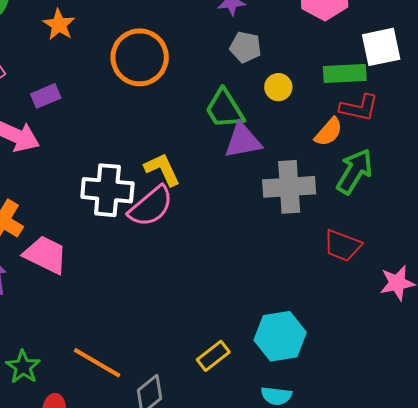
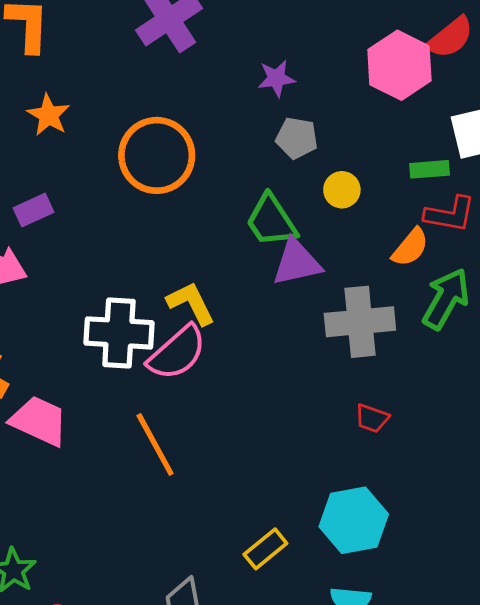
green rectangle: (345, 74) -> (430, 169), size x0.7
red trapezoid: (342, 246) -> (372, 418), moved, size x0.7
orange line: (97, 363) -> (155, 444), moved, turned 33

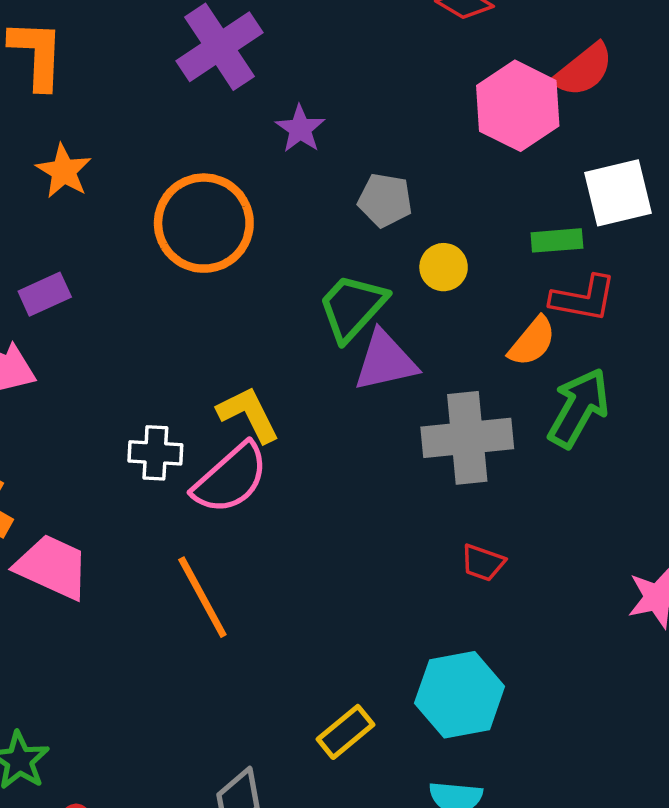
purple star: (276, 78) -> (300, 129), moved, turned -30
green trapezoid: (271, 221) -> (352, 307), turned 76
white cross: (119, 333) -> (155, 453), size x0.6

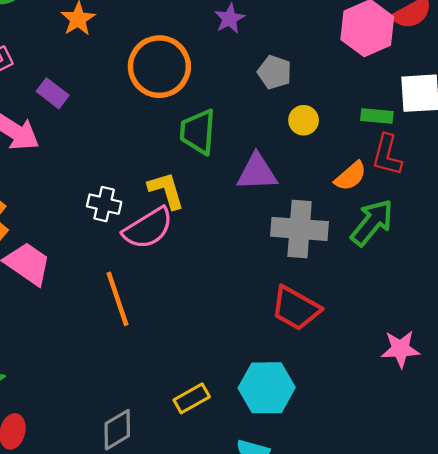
purple rectangle: (45, 294) -> (53, 93), turned 52
red L-shape: (583, 298) -> (387, 155), turned 84
green trapezoid: (352, 307) -> (198, 132), moved, turned -48
red trapezoid: (483, 563) -> (296, 308), size x1.8

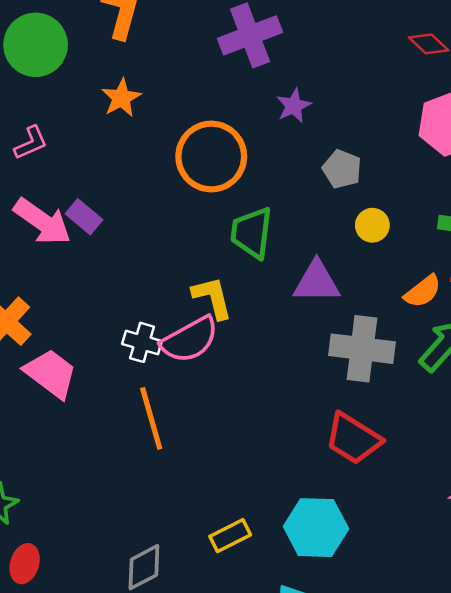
purple rectangle: (53, 93) -> (84, 217), moved
white cross: (104, 204) -> (142, 342), moved

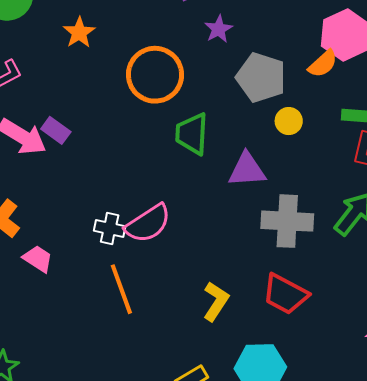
gray pentagon: (342, 169) -> (261, 77), size x1.6
orange semicircle: (423, 291) -> (323, 64), moved
yellow L-shape: (212, 298) -> (216, 301), moved, turned 51
pink trapezoid: (51, 374) -> (38, 259), size x0.7

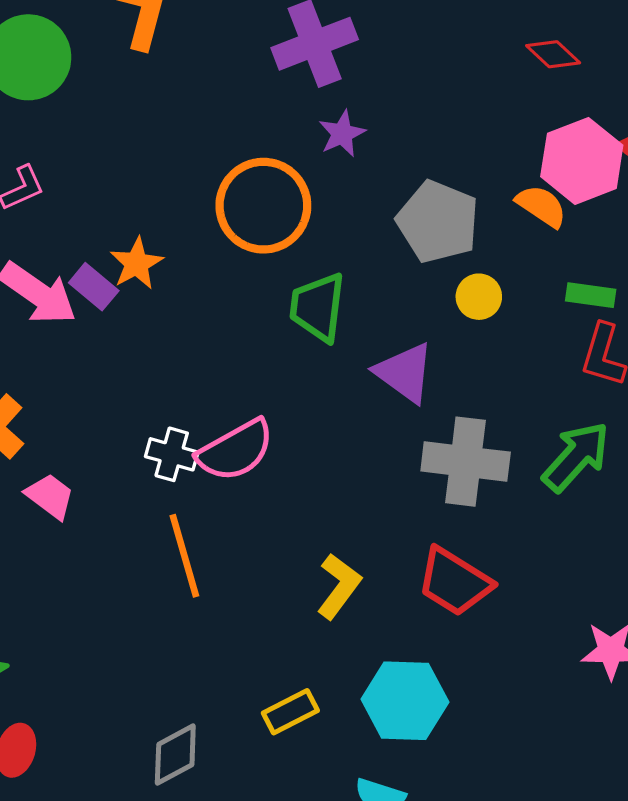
purple star: (219, 29) -> (342, 134), moved
orange star: (79, 33) -> (136, 264), moved
orange semicircle: (323, 64) -> (541, 206), turned -108
purple triangle: (247, 170) -> (405, 373), turned 36

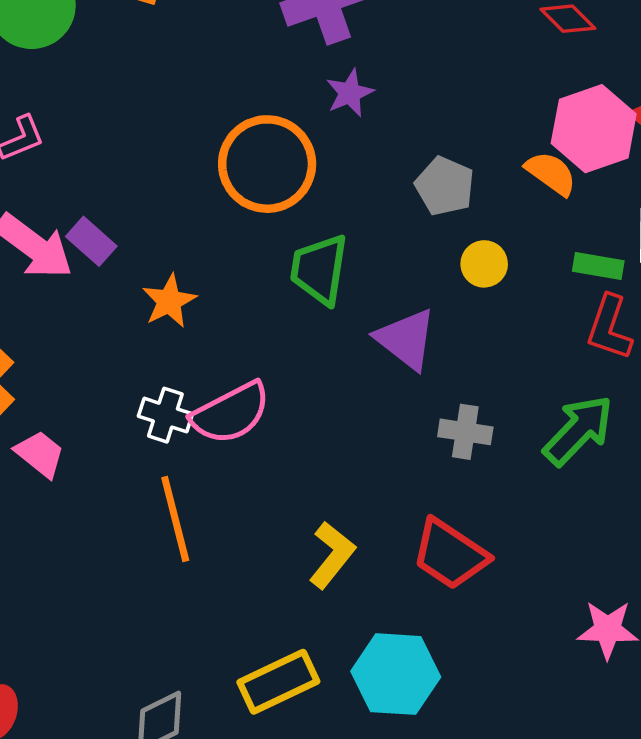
gray pentagon: (438, 222) -> (445, 186), size x0.7
orange star: (136, 264) -> (169, 301), moved
gray cross: (466, 462) -> (465, 432), size x0.6
yellow rectangle: (290, 712) -> (278, 682), size x1.4

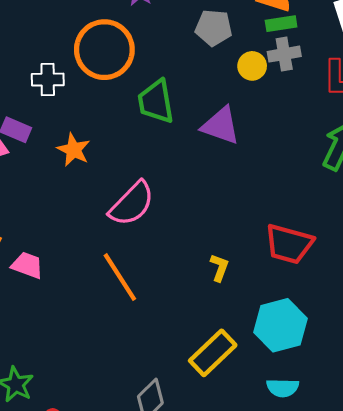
green rectangle: (598, 266) -> (281, 24), moved
white cross: (165, 415) -> (48, 80), moved
gray cross: (465, 432) -> (284, 54), moved
yellow L-shape: (332, 555) -> (219, 268), size x0.7

